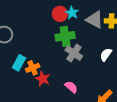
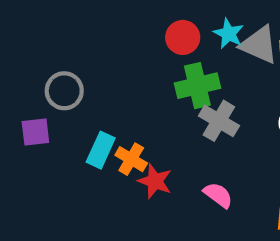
cyan star: (72, 13) -> (229, 34), moved
orange cross: (33, 68) -> (131, 159), turned -32

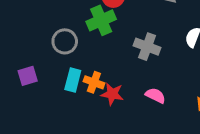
green cross: (197, 86) -> (101, 20), moved
gray circle: (64, 91) -> (65, 41), moved

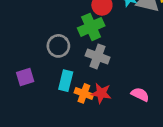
gray cross: (147, 47) -> (98, 56), moved
orange cross: (94, 82) -> (84, 93), moved

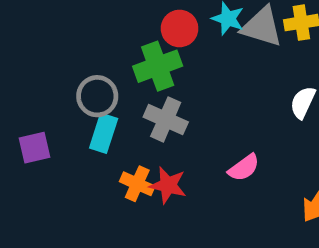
cyan rectangle: (66, 81) -> (104, 133), moved
pink semicircle: (140, 94) -> (244, 168), moved, turned 114

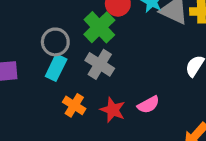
green cross: (158, 66) -> (99, 27), turned -32
red star: (168, 185) -> (113, 110), moved

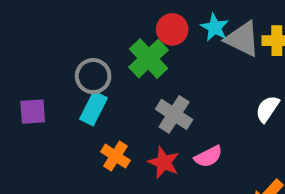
gray cross: (100, 64) -> (174, 114), moved

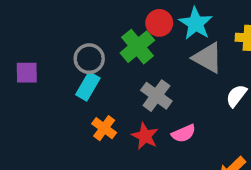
cyan star: (215, 27) -> (196, 23), size x1.4
gray triangle: (242, 39) -> (208, 58), moved
purple square: (33, 112) -> (27, 73), moved

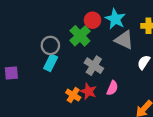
purple square: (27, 73) -> (11, 73), moved
orange cross: (104, 128) -> (73, 95), moved
pink semicircle: (184, 133) -> (112, 88), turned -40

